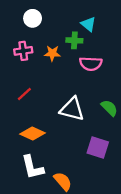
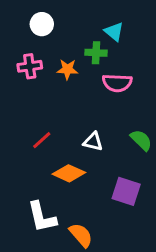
red line: (24, 94) -> (42, 140), moved
white triangle: (72, 109) -> (93, 142), size x0.6
orange diamond: (33, 134) -> (69, 173), moved

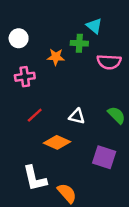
white circle: (42, 24) -> (19, 38), moved
pink cross: (30, 66) -> (25, 77), moved
pink semicircle: (117, 83) -> (109, 62), moved

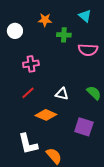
cyan triangle: (94, 26) -> (85, 16), moved
orange star: (56, 57) -> (45, 20), moved
pink cross: (25, 77) -> (31, 64), moved

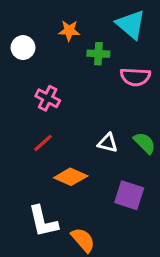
cyan triangle: (85, 16) -> (131, 24), size x1.5
pink cross: (31, 64) -> (48, 98), turned 35
white triangle: (62, 94) -> (108, 143), moved

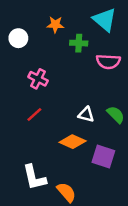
orange diamond: (71, 177) -> (73, 142), moved

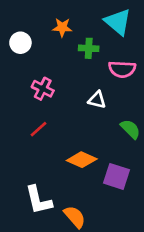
white triangle: (86, 115) -> (97, 100), moved

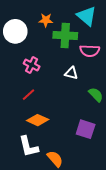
white circle: (20, 43) -> (15, 31), size x1.5
green cross: (89, 48) -> (65, 35), size x1.6
orange diamond: (82, 160) -> (38, 120), moved

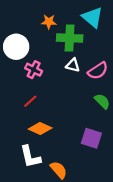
white circle: (15, 31) -> (16, 47), moved
pink semicircle: (90, 51) -> (98, 71), moved, turned -36
white triangle: (71, 73) -> (73, 65), moved

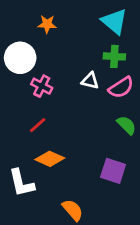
orange star: (49, 22) -> (47, 24), moved
green cross: (70, 38) -> (114, 56), moved, size x0.7
white L-shape: (30, 157) -> (21, 183), moved

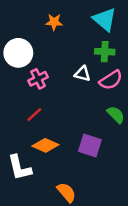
orange star: (47, 24) -> (54, 22), moved
pink cross: (42, 86) -> (38, 79), turned 36
purple square: (113, 171) -> (90, 145), moved

